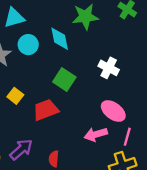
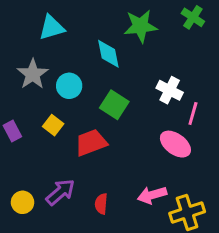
cyan circle: (28, 45) -> (69, 86), moved
pink arrow: (96, 134) -> (152, 195), moved
pink line: (127, 137) -> (193, 113), moved

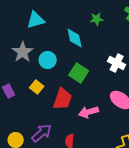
green star: (140, 26) -> (97, 19), size x0.6
red trapezoid: (91, 143) -> (63, 99), turned 130
pink arrow: (152, 195) -> (89, 112), moved

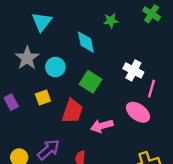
cyan triangle: (36, 20) -> (42, 22), turned -36
yellow square: (37, 87) -> (43, 98), turned 32

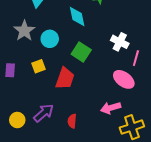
purple rectangle: (11, 102) -> (10, 70), turned 32
pink arrow: (102, 126) -> (111, 108), moved

